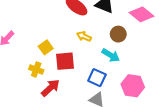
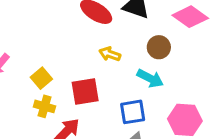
yellow square: (46, 47) -> (41, 78), moved
blue square: (97, 78) -> (133, 112), turned -30

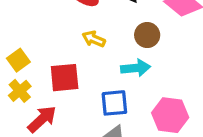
cyan arrow: (150, 78) -> (136, 68), turned -36
yellow cross: (45, 106) -> (20, 91), turned 30

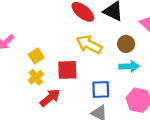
yellow arrow: (94, 39) -> (89, 44), size x1.6
cyan arrow: (136, 68) -> (129, 66), moved

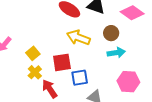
blue square: (101, 89) -> (80, 78), moved
red arrow: (50, 98) -> (50, 89), turned -78

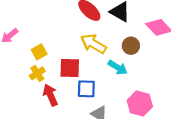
cyan arrow: (116, 53) -> (118, 67), moved, turned 30

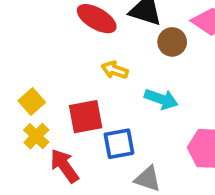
yellow arrow: (93, 44) -> (115, 70), size x0.6
brown circle: (131, 46) -> (172, 42), moved

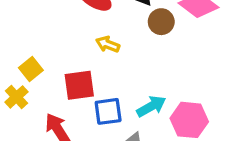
cyan arrow: (161, 99) -> (151, 106), moved, turned -52
yellow cross: (36, 136) -> (16, 97), moved

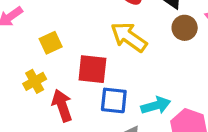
yellow arrow: (108, 44) -> (129, 37), size x1.6
yellow cross: (16, 97) -> (35, 81), moved

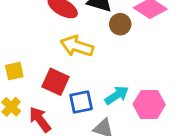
yellow square: (51, 43) -> (14, 71), turned 30
red square: (92, 69) -> (55, 82), turned 36

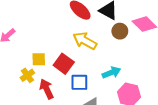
yellow square: (14, 71) -> (39, 59), moved
cyan arrow: (117, 95) -> (111, 73), moved

